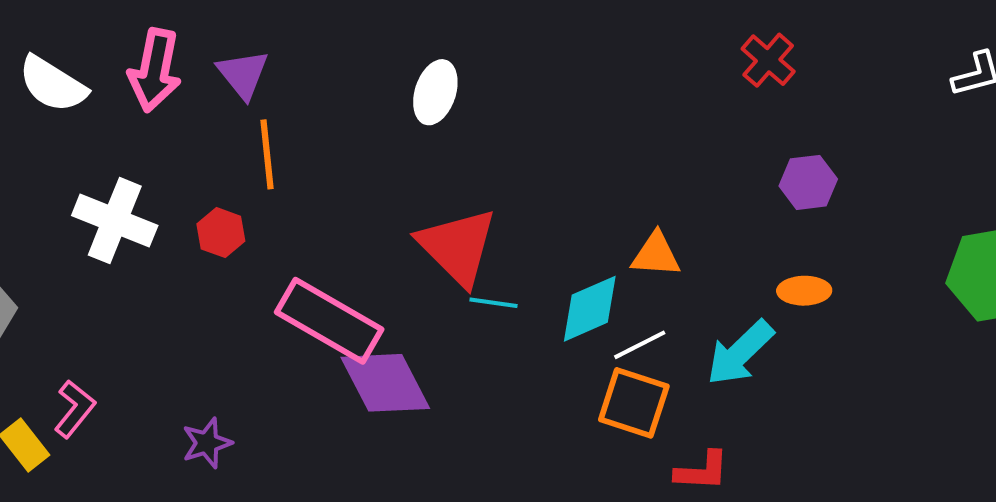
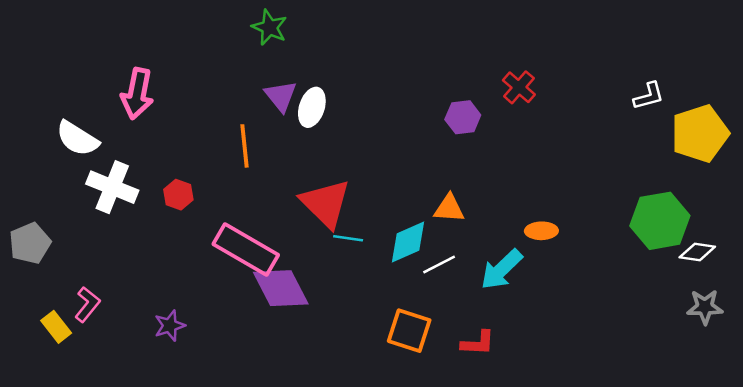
purple triangle: (243, 74) -> (281, 96), moved
white semicircle: (53, 84) -> (77, 138), moved
orange line: (267, 154) -> (245, 146), moved
purple hexagon: (808, 182) -> (463, 117), moved
orange square: (634, 403) -> (409, 331), moved

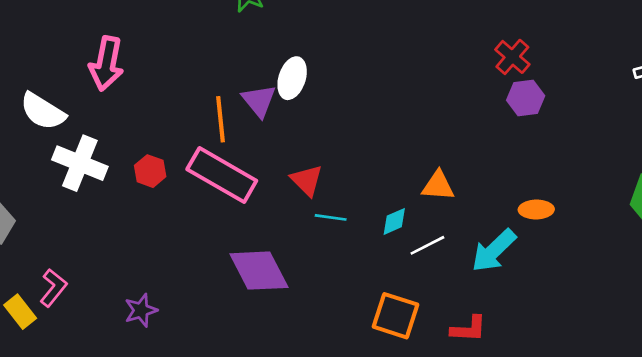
purple triangle: (281, 96) -> (259, 101), moved
purple hexagon: (463, 117) -> (526, 98), moved
red triangle: (326, 203) -> (307, 180), size x0.6
cyan diamond: (408, 242) -> (394, 221), size x0.6
pink rectangle: (246, 250) -> (222, 175), moved

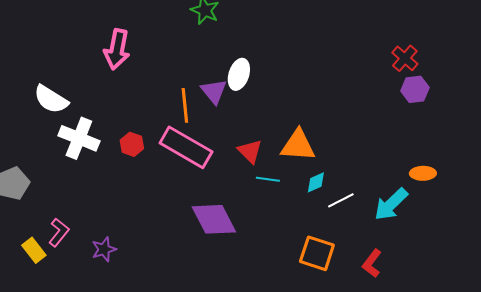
pink arrow: (106, 64) -> (117, 49), moved
orange triangle: (438, 186) -> (298, 145), moved, size x1.4
purple star: (141, 310) -> (104, 249), moved
red L-shape: (469, 329) -> (372, 263), turned 124

